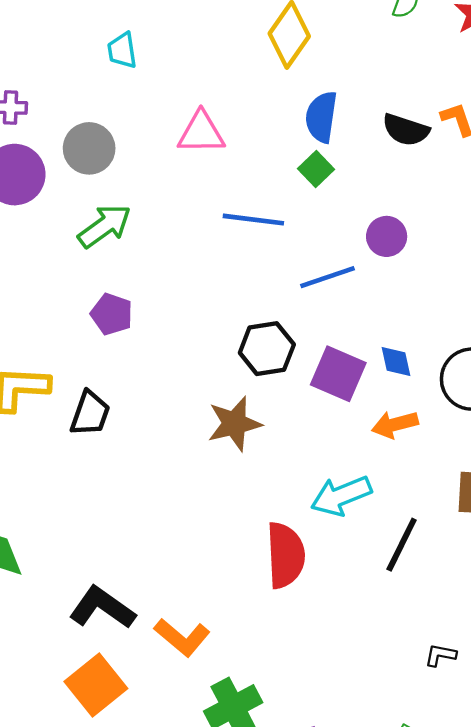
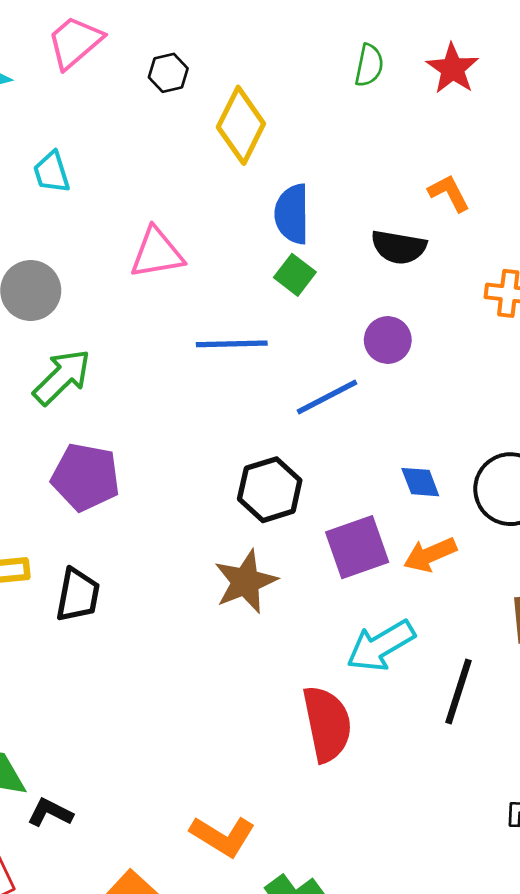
black semicircle: (406, 130) -> (399, 247), moved
purple pentagon: (112, 314) -> (86, 477), size x1.4
purple square: (338, 374) -> (357, 547), moved, turned -34
black L-shape: (102, 608) -> (50, 813), moved, size x0.6

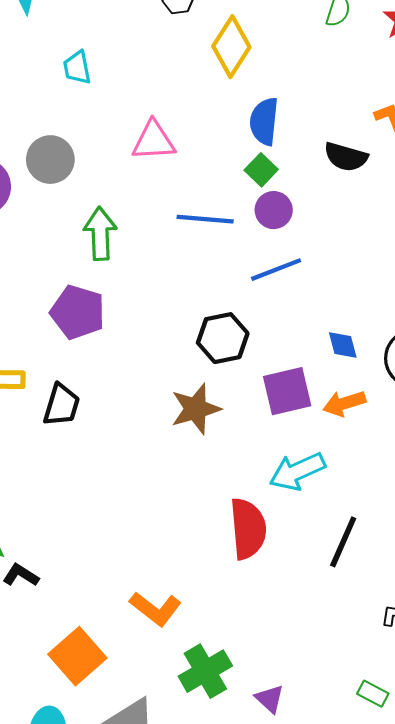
purple circle: (388, 340) -> (274, 210), moved
green arrow: (62, 377) -> (100, 234), moved, turned -54
black line: (459, 691) -> (343, 542), moved

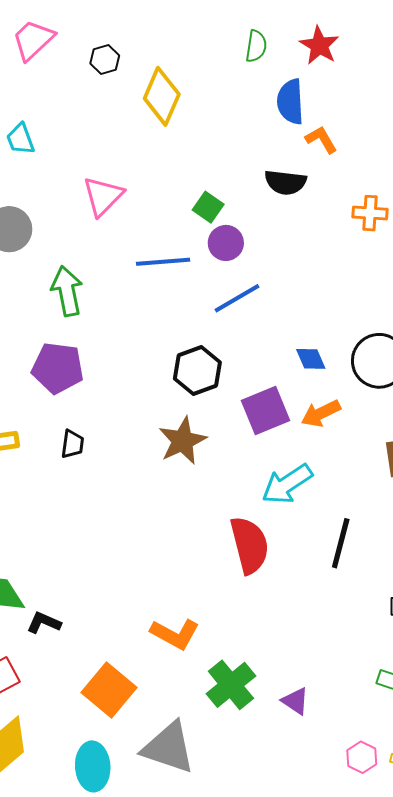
blue semicircle: (264, 121) -> (290, 102), moved
pink triangle: (154, 141) -> (103, 196), turned -33
black trapezoid: (61, 405) -> (72, 444), moved, size x0.7

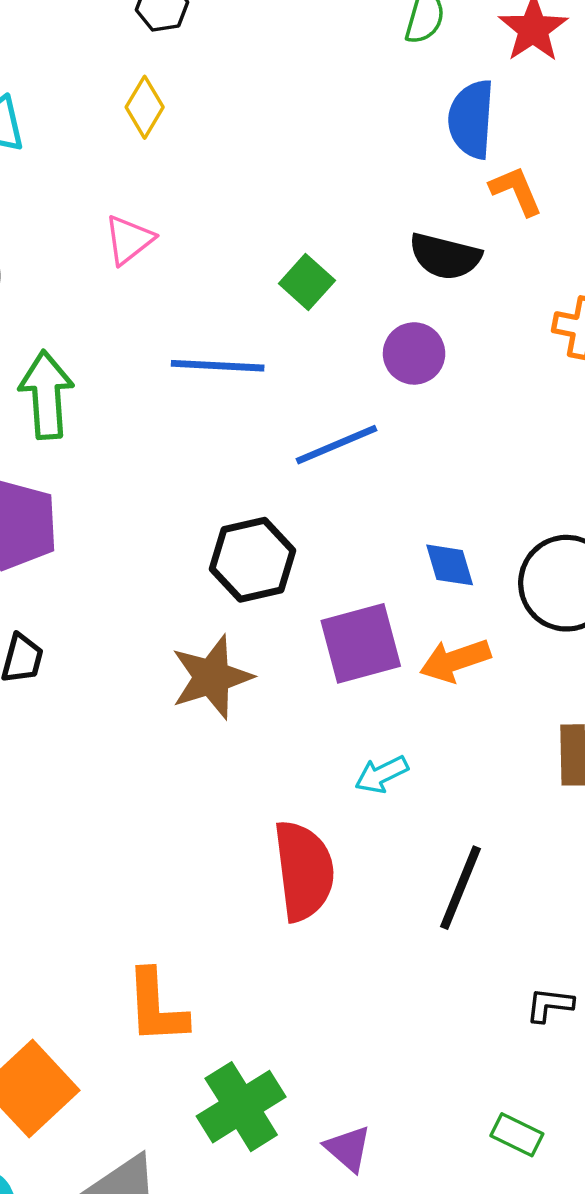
yellow diamond: (162, 96) -> (145, 107), moved, size x0.6
pink triangle: (103, 196) -> (129, 240), size x0.7
purple circle: (226, 243) -> (414, 353), moved
cyan arrow: (287, 484) -> (382, 774), size x0.6
orange L-shape: (175, 634) -> (156, 1007), turned 51

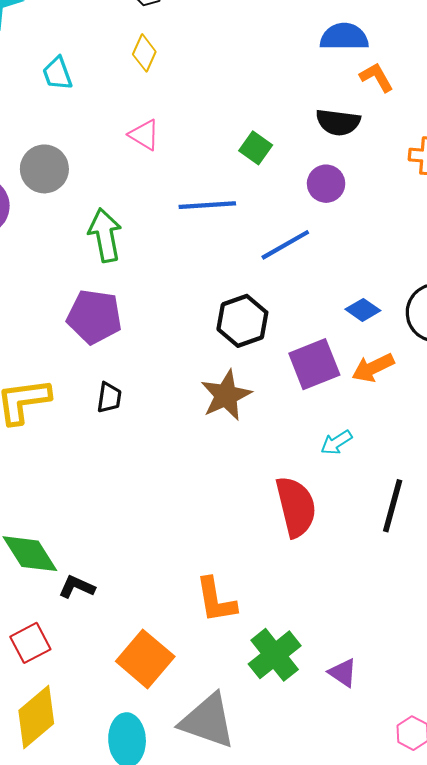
blue semicircle: (471, 119) -> (344, 37), turned 93
pink triangle: (129, 240) -> (144, 135), turned -44
blue diamond: (450, 565) -> (363, 310), turned -32

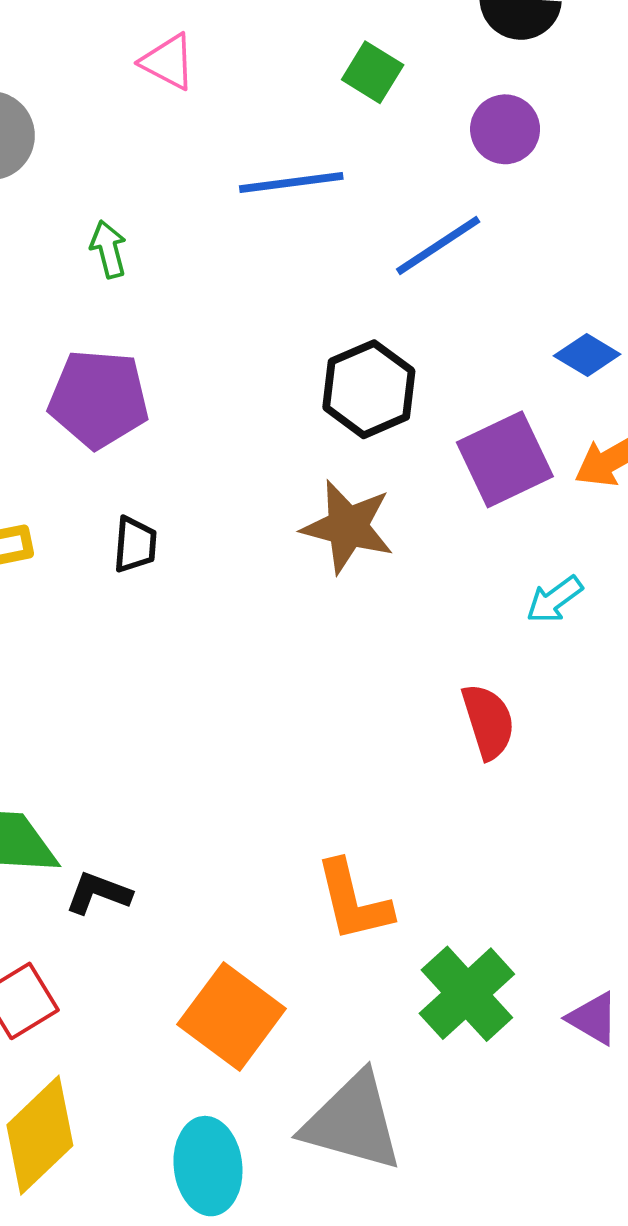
green arrow: (105, 235) -> (108, 249), size x0.6
brown star: (226, 395) -> (348, 527), turned -30
red semicircle: (296, 507) -> (488, 721), size x0.7

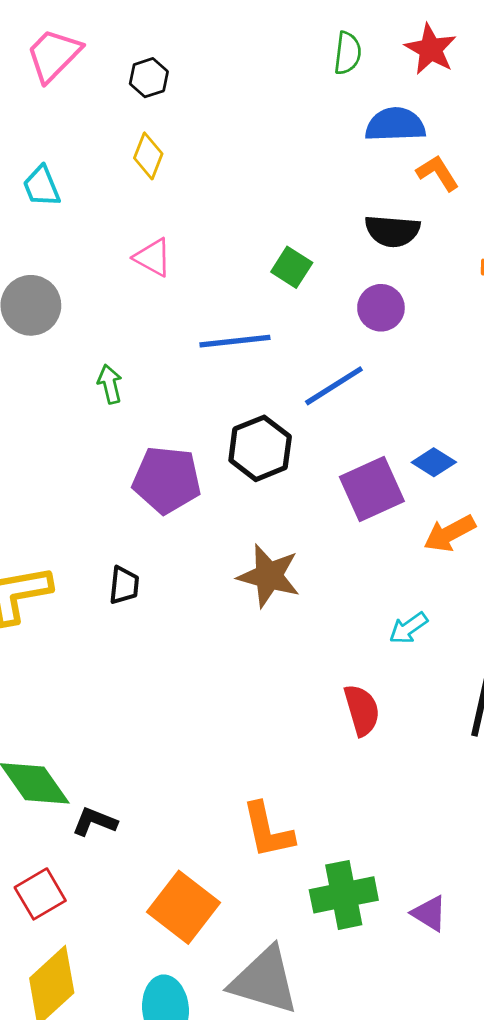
black hexagon: (369, 389) -> (260, 448), moved
purple pentagon: (99, 399) -> (167, 480), moved
purple square: (505, 459) -> (372, 489), moved
green cross: (467, 994) -> (344, 895), turned 30

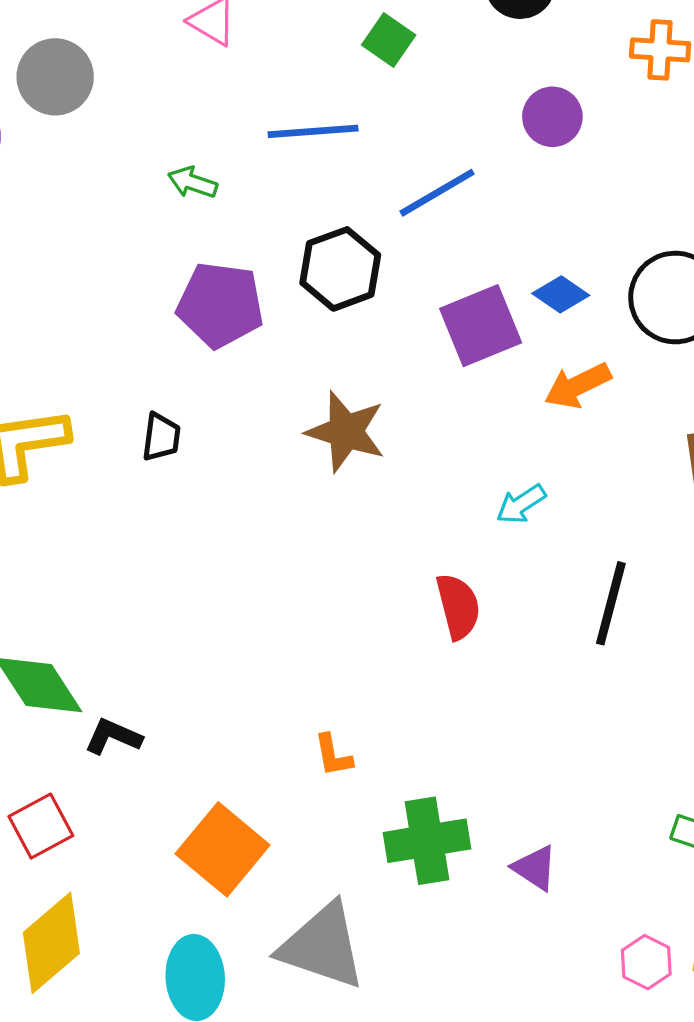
purple circle: (381, 308) -> (552, 117), moved
green arrow: (110, 384) -> (193, 183), moved, turned -60
orange L-shape: (268, 830) -> (333, 755), size x0.6

